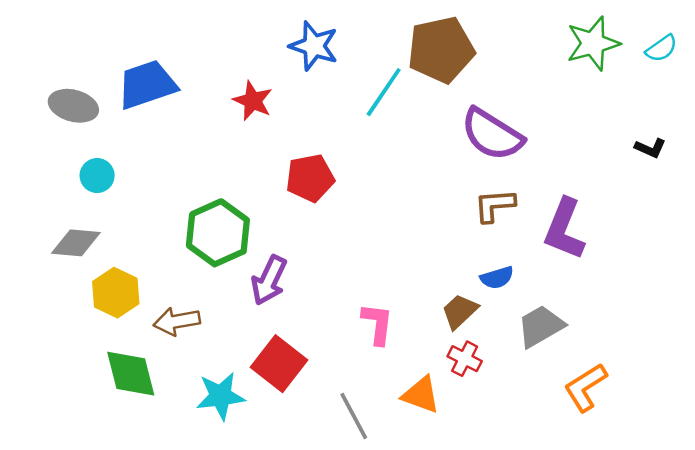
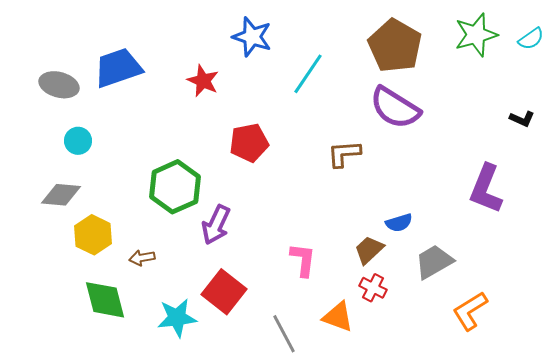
brown pentagon: (441, 50) -> (395, 46), moved, turned -30
brown L-shape: (495, 205) -> (344, 154), moved
purple L-shape: (564, 229) -> (486, 189), moved
brown arrow: (177, 321) -> (142, 258), size x0.7

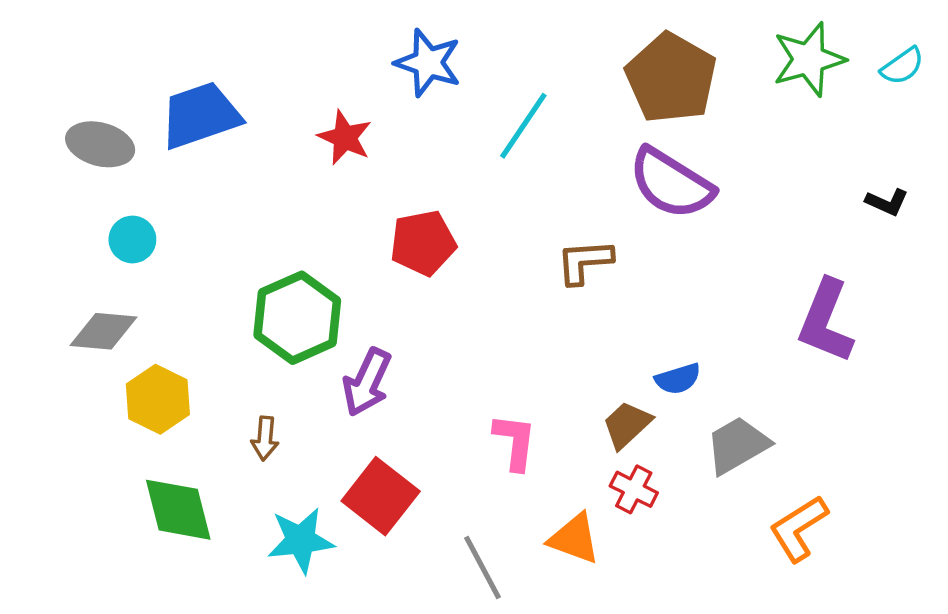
brown arrow: (142, 258) -> (265, 438), moved, turned -75

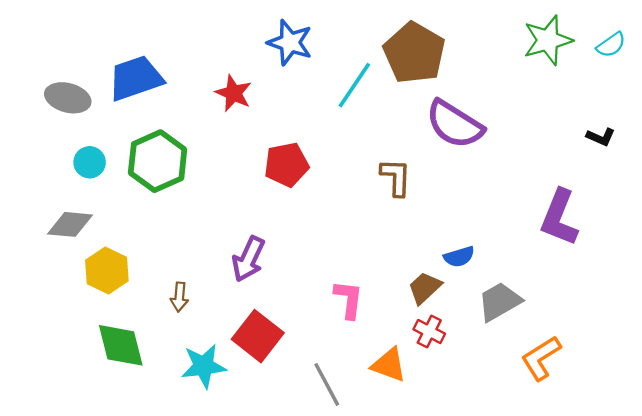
brown pentagon: (671, 78) -> (414, 53), moved
brown L-shape: (584, 262) -> (396, 177), turned 96
green hexagon: (297, 318) -> (158, 161), moved

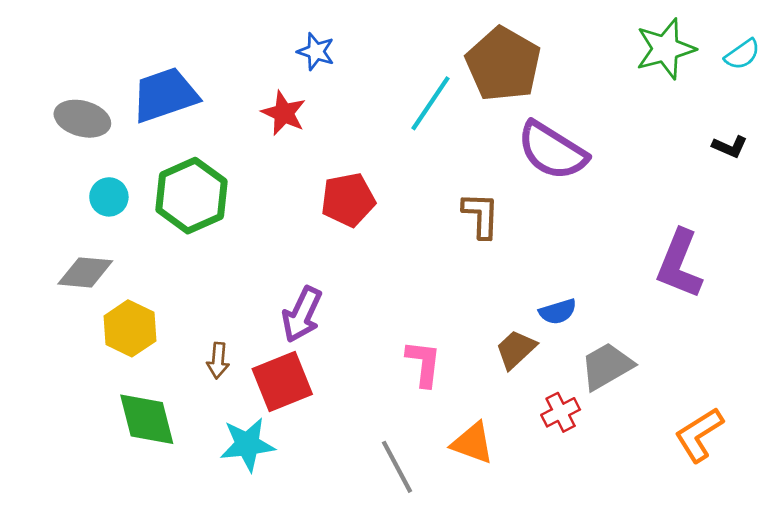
blue star: (290, 43) -> (316, 52), moved, size x0.7
black L-shape: (601, 137) -> (730, 147), moved
red cross: (429, 332) -> (561, 412), moved, turned 36
red square: (258, 336) -> (282, 382), moved, turned 30
orange L-shape: (541, 358) -> (699, 435), moved

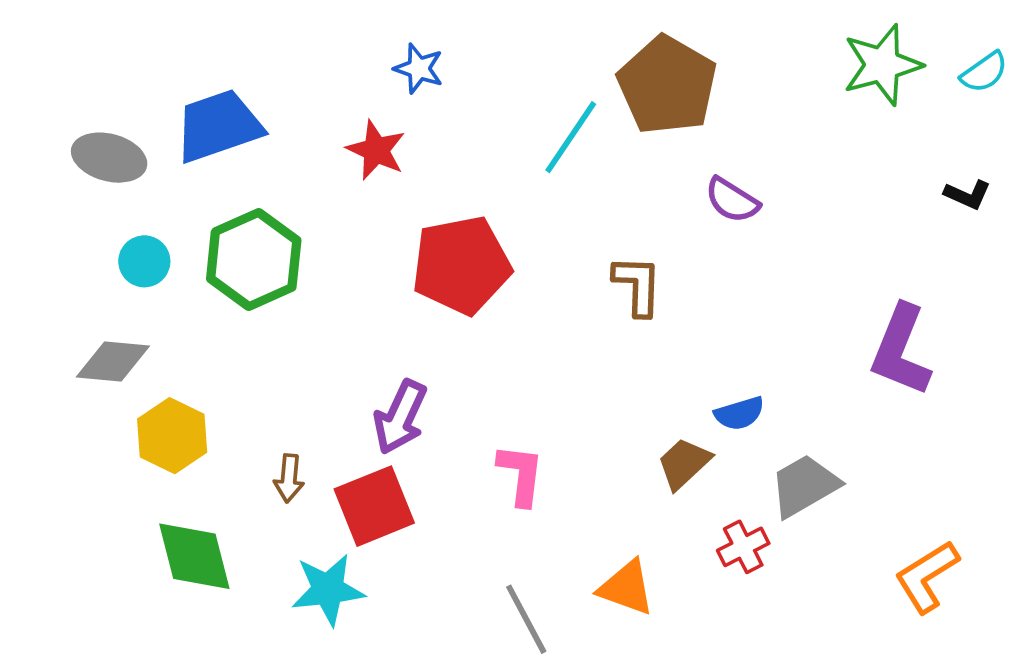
purple semicircle: (552, 151) -> (732, 200), size x0.6
red pentagon: (348, 200) -> (461, 265), size x1.4
pink L-shape: (424, 363) -> (521, 475), moved

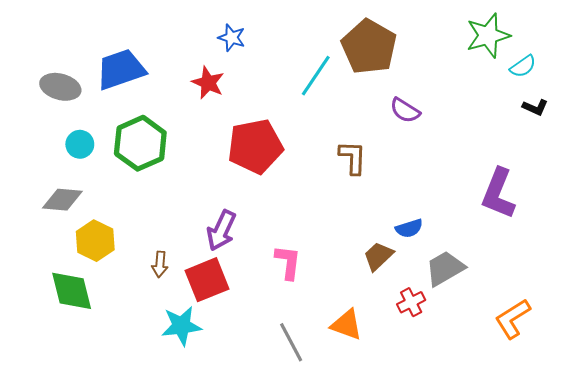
cyan semicircle: (984, 72) -> (523, 66), moved
green diamond: (194, 556) -> (72, 291), moved

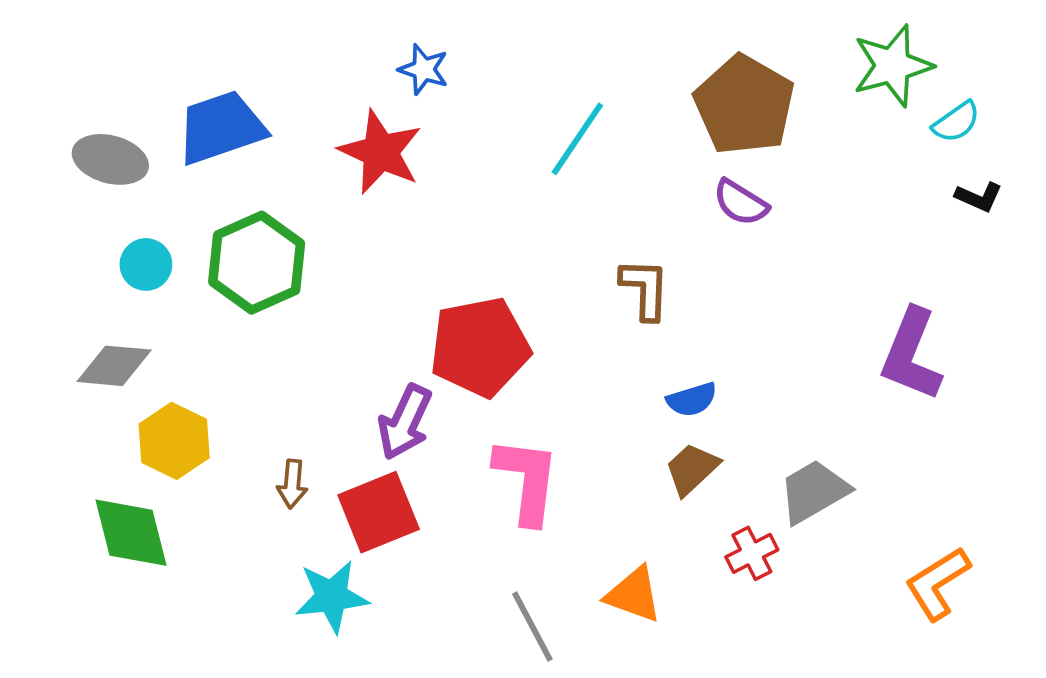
brown pentagon: (369, 47) -> (744, 105), moved
red star: (208, 83) -> (380, 152), size x1.4
red pentagon: (255, 146) -> (480, 347), moved
blue semicircle: (409, 228) -> (692, 400), moved
pink L-shape: (288, 262) -> (527, 480), size x1.4

